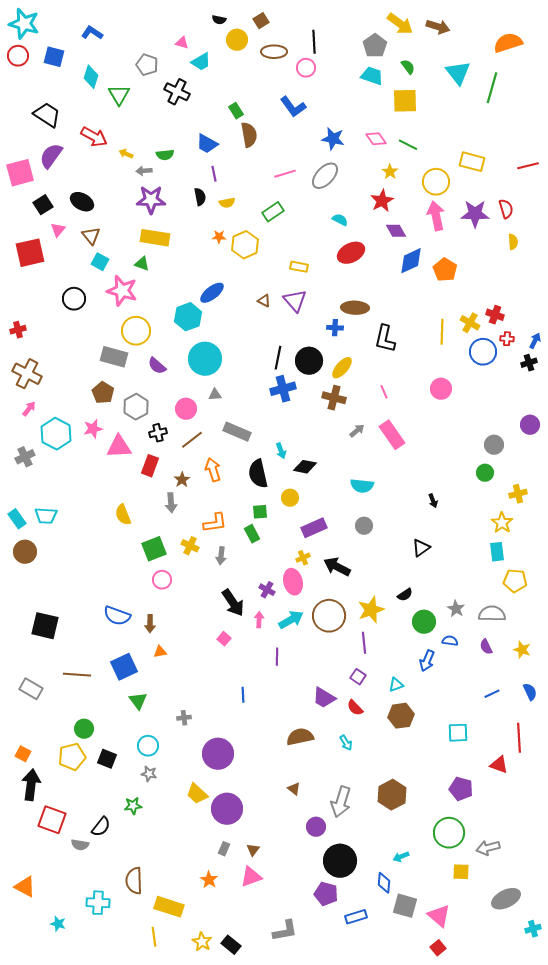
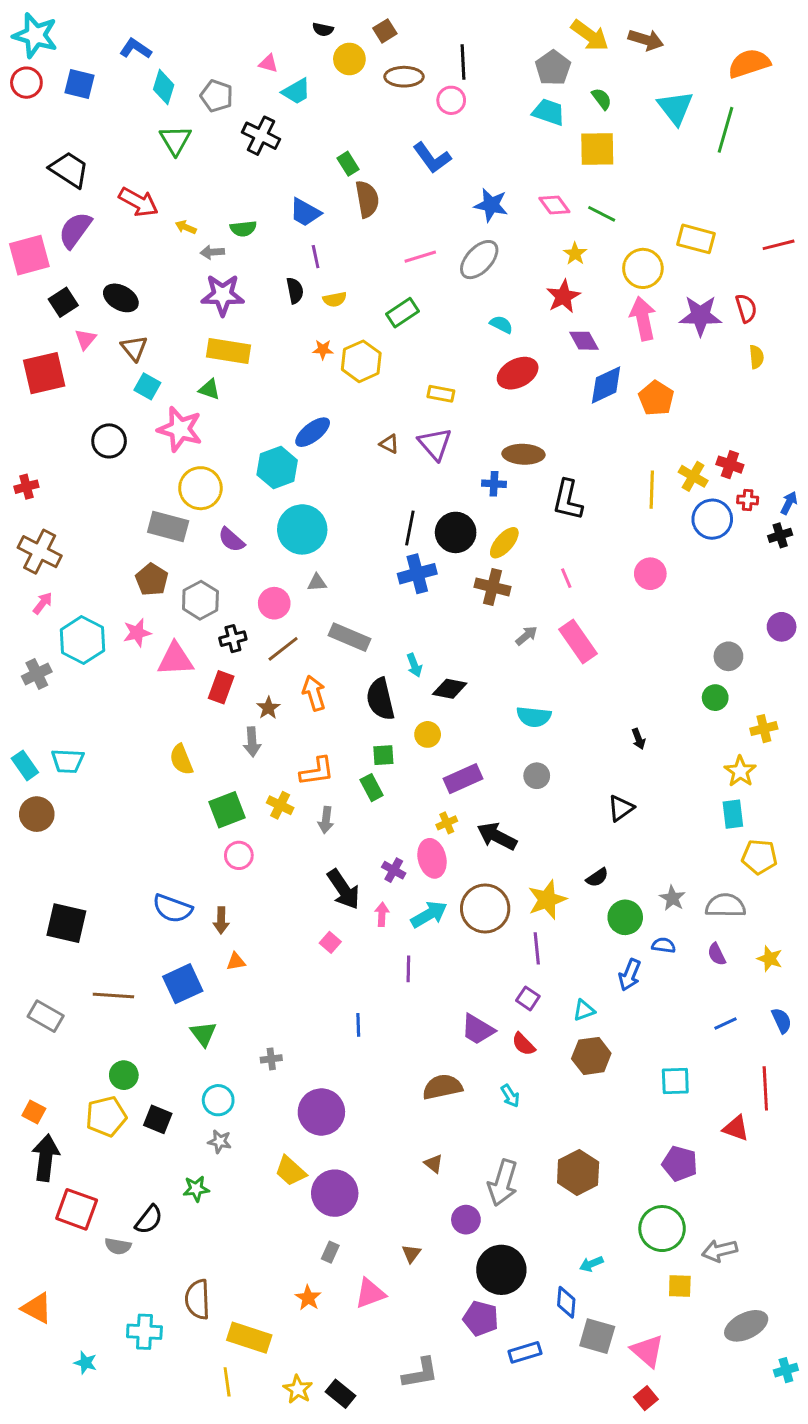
cyan diamond: (91, 77) -> (164, 87), moved
brown triangle: (253, 850) -> (411, 1254), moved

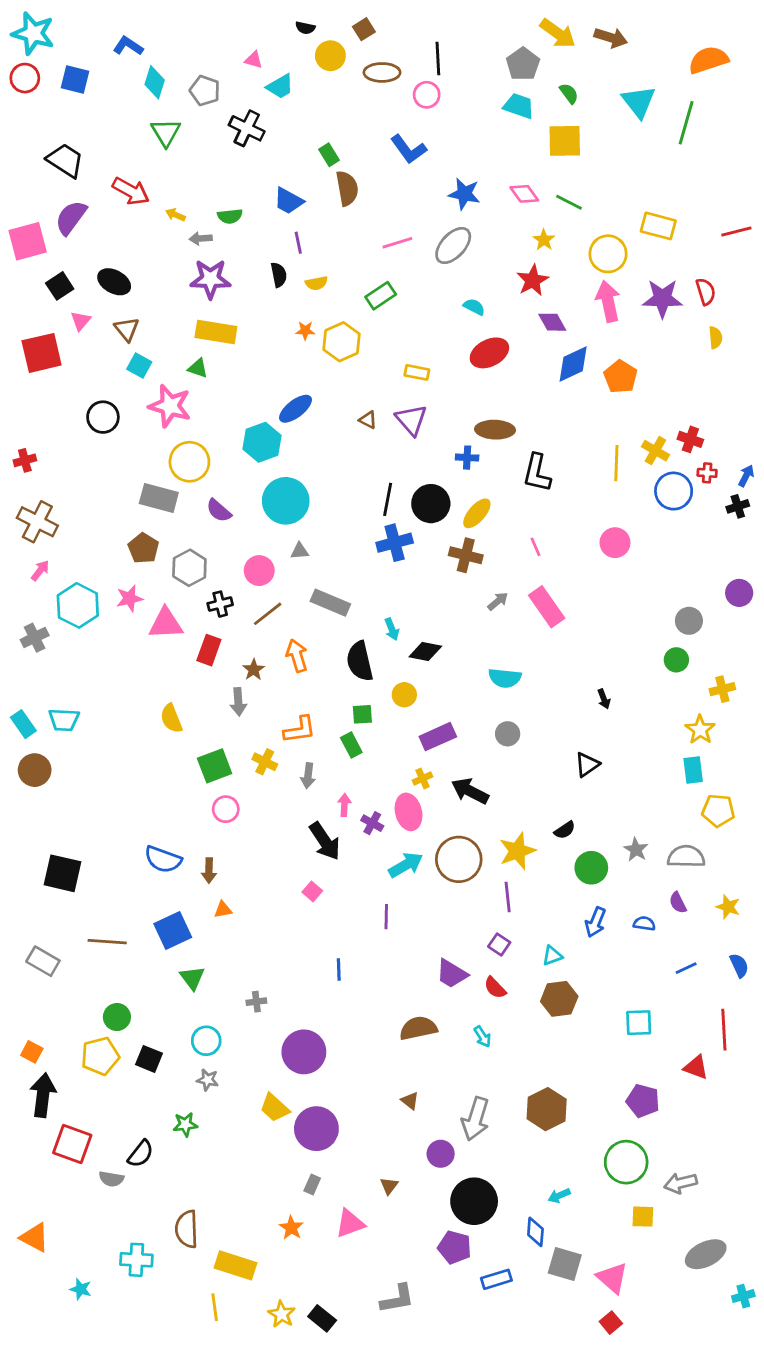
pink arrow: (382, 914) -> (344, 805), moved
blue semicircle: (664, 945) -> (644, 924), moved

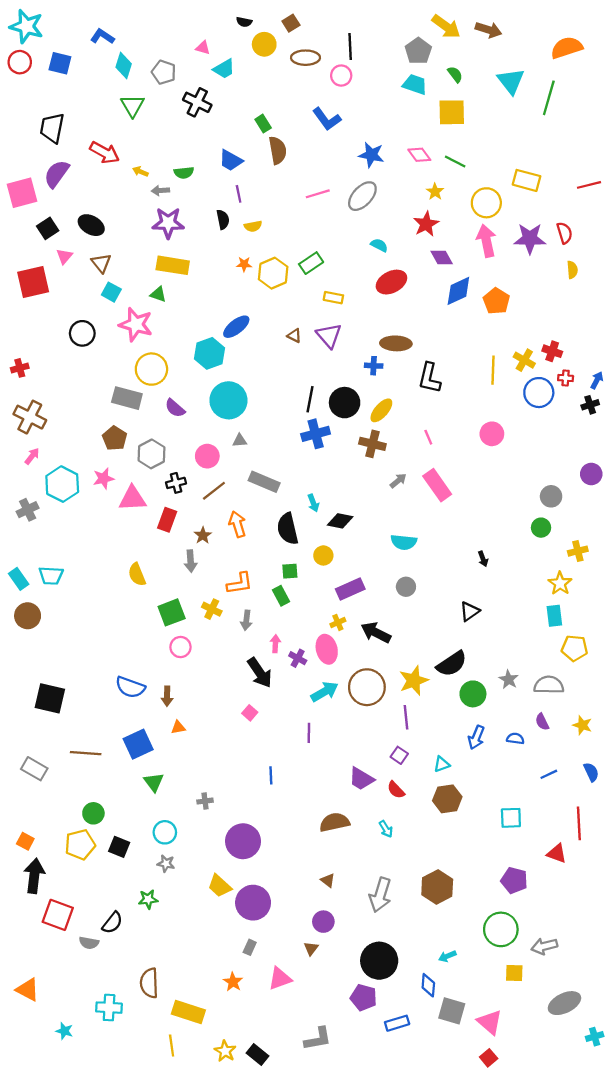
black trapezoid: (65, 160) -> (52, 128), turned -112
green rectangle: (381, 296) -> (311, 263), moved
black semicircle: (565, 830) -> (452, 664), size x1.8
purple circle: (441, 1154) -> (323, 922), moved

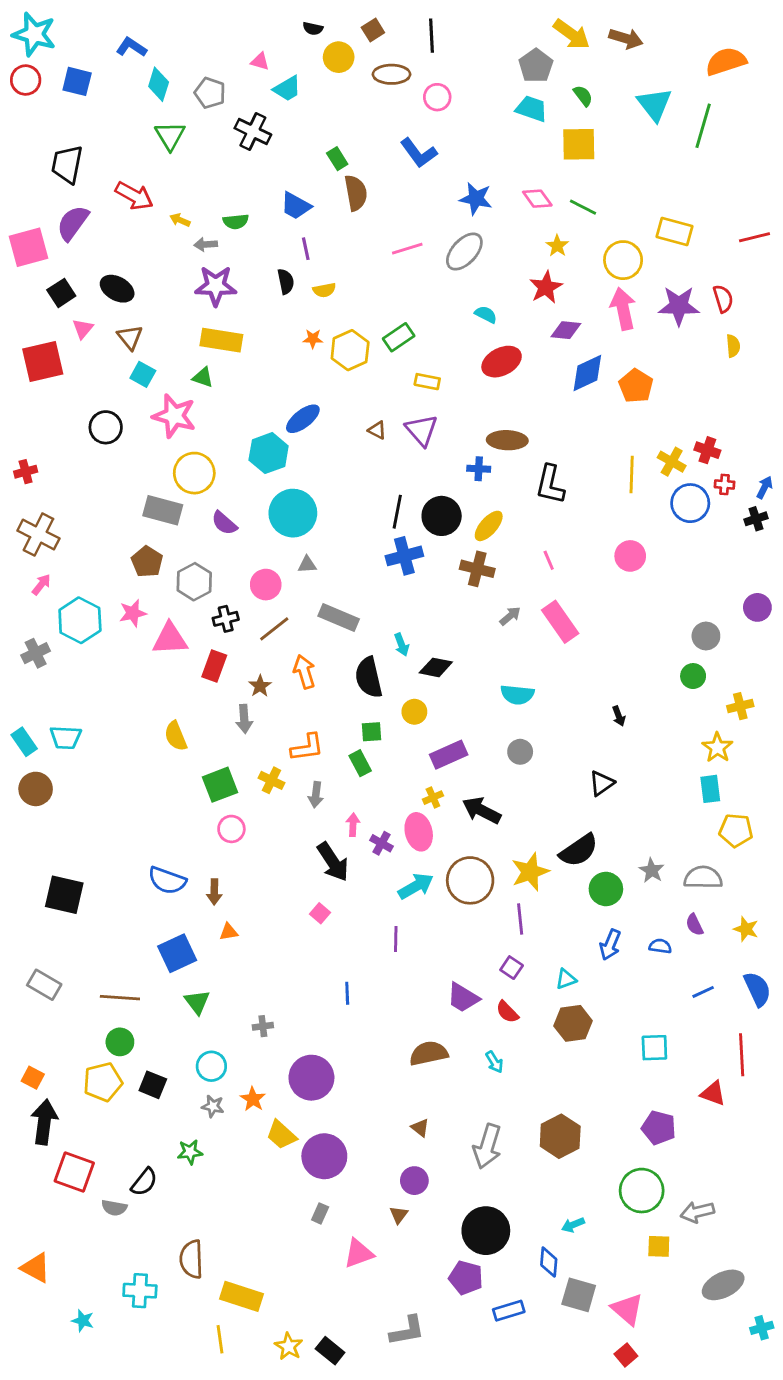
black line: (350, 47) -> (432, 36), moved
purple diamond: (442, 257) -> (566, 330), turned -55
brown line: (86, 753) -> (120, 998), moved
blue semicircle: (591, 772) -> (757, 989), size x1.4
orange star: (233, 982) -> (253, 1099), moved

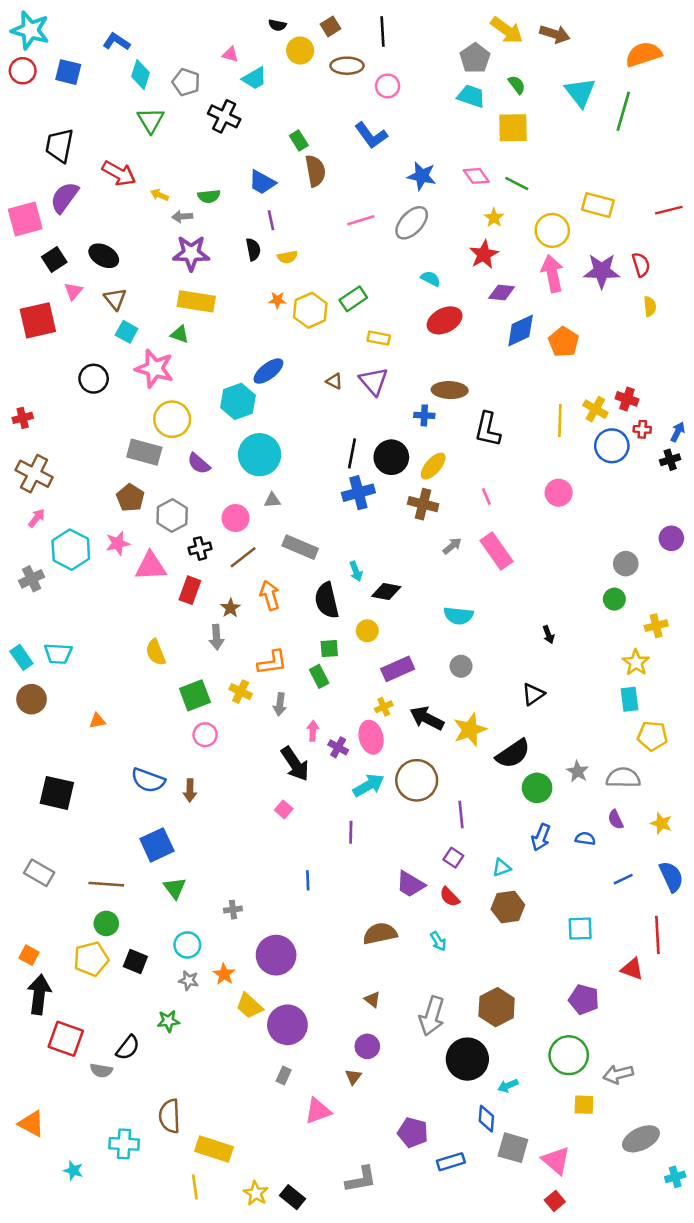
yellow star: (530, 872) -> (470, 730), moved
orange triangle: (229, 932) -> (97, 721), moved
black circle: (486, 1231) -> (467, 1059), moved

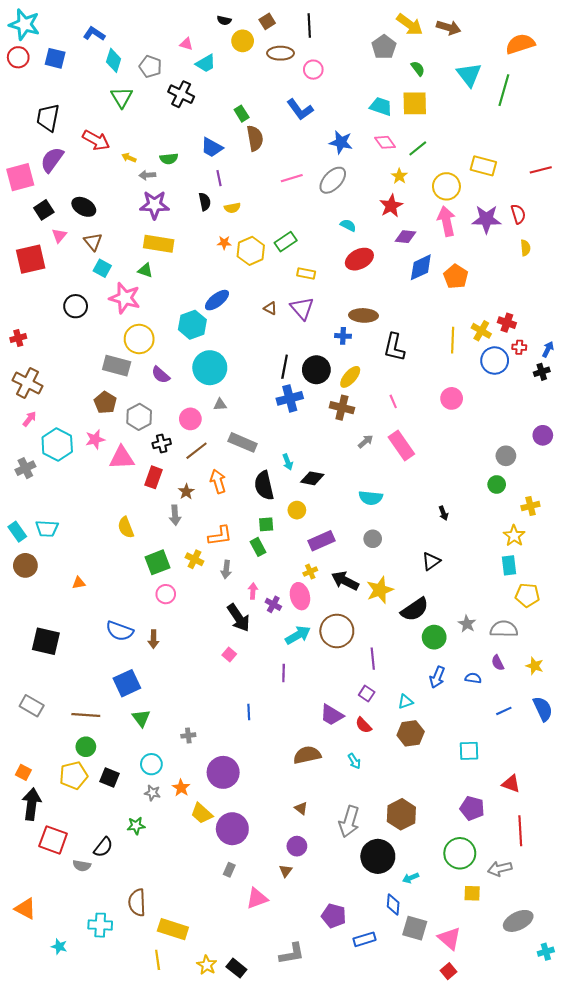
cyan trapezoid: (471, 96) -> (381, 106), moved
green line: (517, 184) -> (418, 148), turned -66
red line: (657, 935) -> (520, 831), moved

